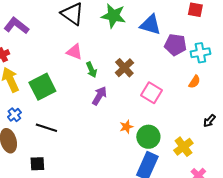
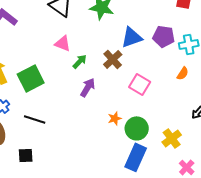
blue triangle: (150, 25) -> (132, 37), moved, turned -35
green arrow: (91, 70) -> (80, 61), turned -112

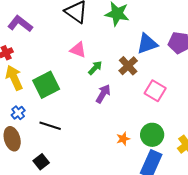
orange star: (115, 118) -> (123, 139), moved
black square: (26, 155) -> (41, 162), turned -35

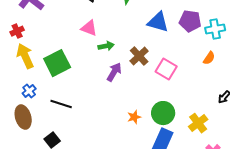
blue triangle: (147, 44) -> (158, 22), turned 35
brown cross: (128, 66) -> (139, 56), moved
green arrow: (95, 68) -> (106, 46), turned 35

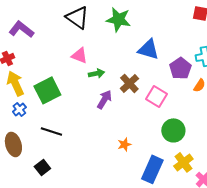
purple pentagon: (190, 21) -> (180, 68), moved, turned 30
blue cross: (29, 91) -> (19, 109), moved
green circle: (163, 113) -> (173, 130), moved
yellow cross: (198, 123) -> (183, 162), moved

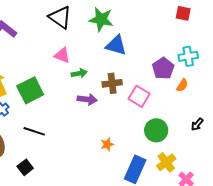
blue triangle: (148, 49) -> (116, 45), moved
brown cross: (129, 83) -> (112, 83), turned 36
purple arrow: (104, 99) -> (87, 99), turned 66

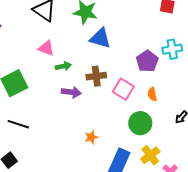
orange semicircle: (182, 85) -> (152, 94), moved, turned 136

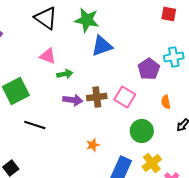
blue triangle: (100, 38) -> (102, 46), turned -35
brown cross: (96, 76) -> (97, 97), moved
orange semicircle: (152, 94) -> (166, 102), moved
black line: (18, 124) -> (35, 125), moved

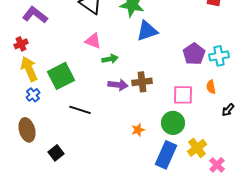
cyan cross: (174, 57) -> (219, 56), moved
pink square: (125, 97) -> (183, 95), moved, turned -30
green circle: (142, 131) -> (173, 123), moved

